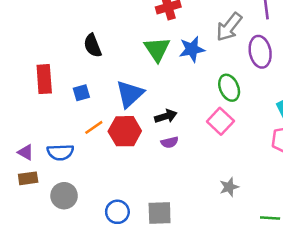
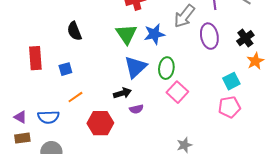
green ellipse: (229, 88) -> (166, 68), moved, turned 30
blue triangle: (130, 94) -> (135, 67), moved
black arrow: (166, 116) -> (122, 93), moved
red hexagon: (125, 131) -> (100, 123), moved

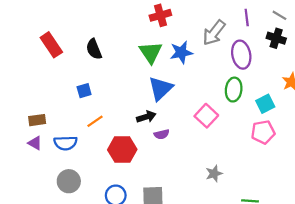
black cross: (245, 38) -> (276, 38), moved, turned -36
red rectangle: (35, 58) -> (51, 45), moved, turned -30
green ellipse: (166, 68) -> (234, 90), moved
brown rectangle: (22, 138) -> (37, 120), moved

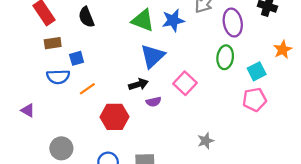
green triangle: (151, 52) -> (143, 20), turned -35
pink square: (206, 116) -> (185, 83), moved
brown rectangle: (37, 120) -> (53, 43), moved
blue semicircle: (66, 143) -> (58, 77), moved

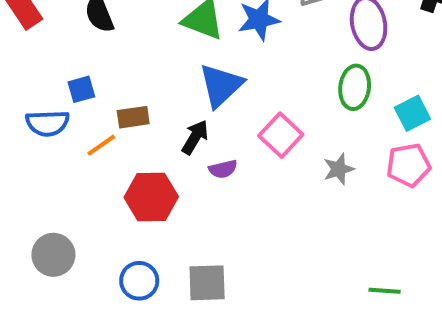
brown rectangle: (53, 43) -> (133, 117), moved
black arrow: (138, 84) -> (195, 137), turned -42
gray star: (206, 141) -> (339, 169), moved

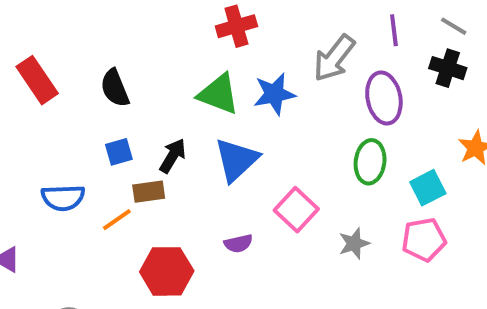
blue square: (81, 89) -> (119, 152), moved
black arrow: (195, 137) -> (173, 156), moved

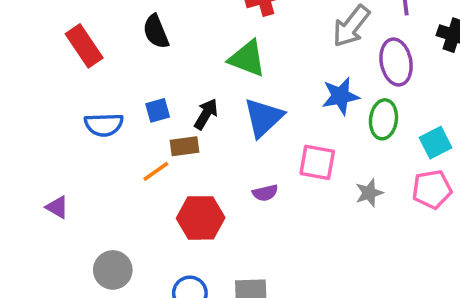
black semicircle: (115, 88) -> (156, 32), moved
blue star: (274, 94) -> (340, 96), moved
blue semicircle: (63, 198) -> (104, 125), moved
pink square: (296, 210) -> (317, 162), turned -33

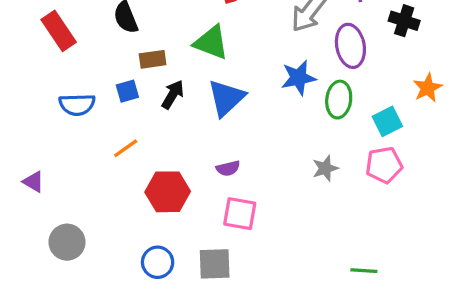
brown rectangle: (185, 146) -> (153, 59), moved
pink square: (317, 162) -> (240, 214), moved
gray circle: (113, 270) -> (67, 242), moved

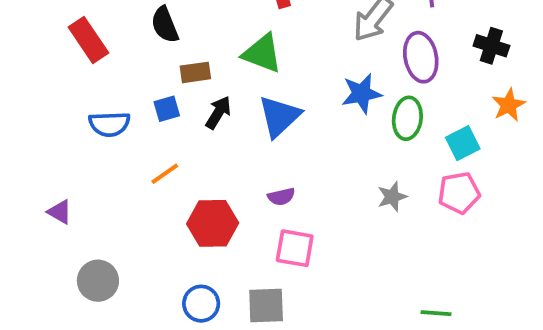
black cross: (404, 21) -> (491, 46), moved

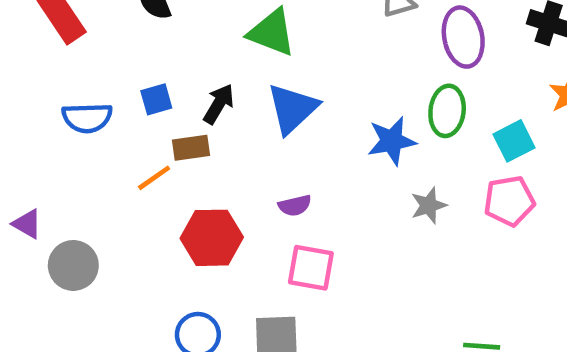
brown rectangle: (195, 72) -> (191, 148), moved
blue star: (362, 93) -> (392, 141), moved
gray circle: (98, 281) -> (73, 265), moved

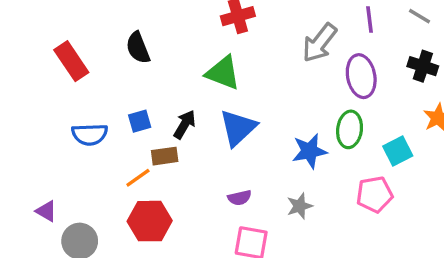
pink pentagon: (509, 201) -> (375, 194), moved
gray star: (429, 205) -> (300, 206), moved
red hexagon: (212, 238) -> (150, 221), moved

